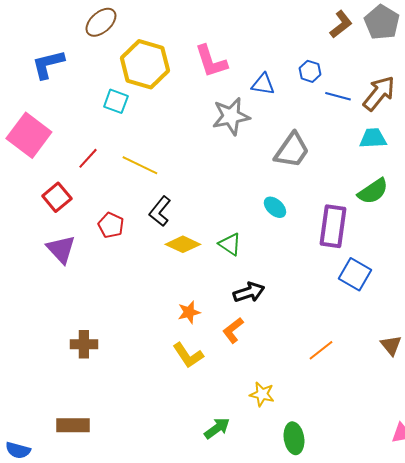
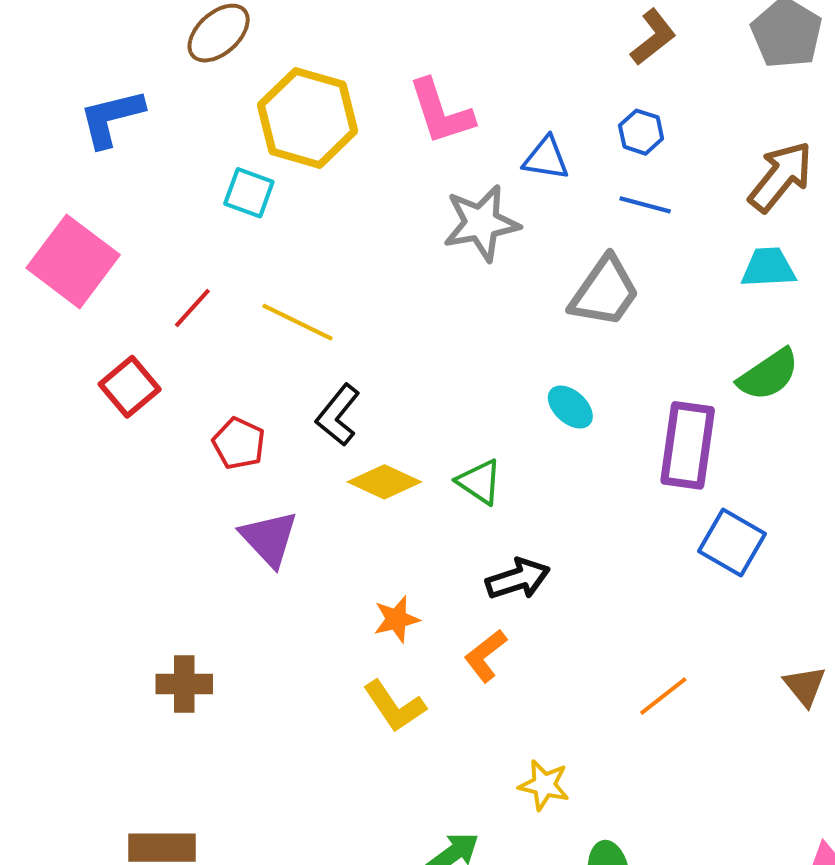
brown L-shape: (341, 24) -> (653, 37), moved
blue line: (338, 96) -> (645, 205), moved
purple triangle: (61, 249) -> (269, 538), moved

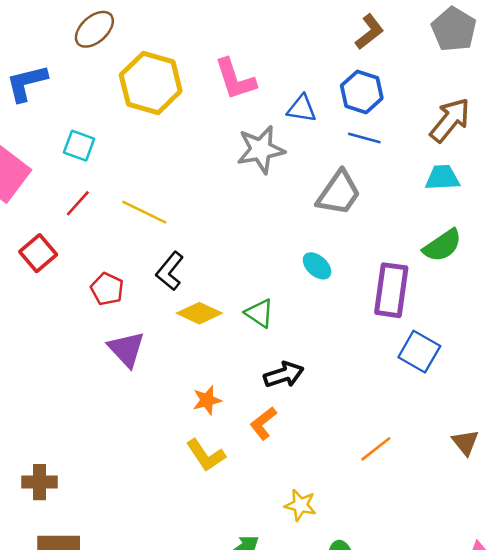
blue hexagon: (641, 132) -> (362, 92), size x1.5
cyan square: (249, 193) -> (79, 146), moved
brown cross: (184, 684) -> (39, 482), moved

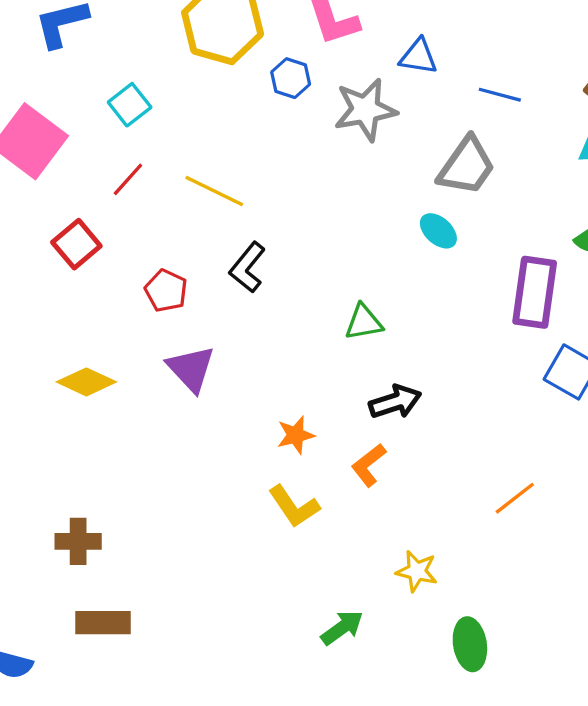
blue hexagon: (362, 92) -> (291, 78), moved, size x0.7
cyan square: (79, 146) -> (130, 105), turned 32
cyan ellipse: (317, 266) -> (438, 231), moved
yellow diamond: (199, 313) -> (86, 382), moved
green triangle: (259, 313) -> (364, 322), turned -44

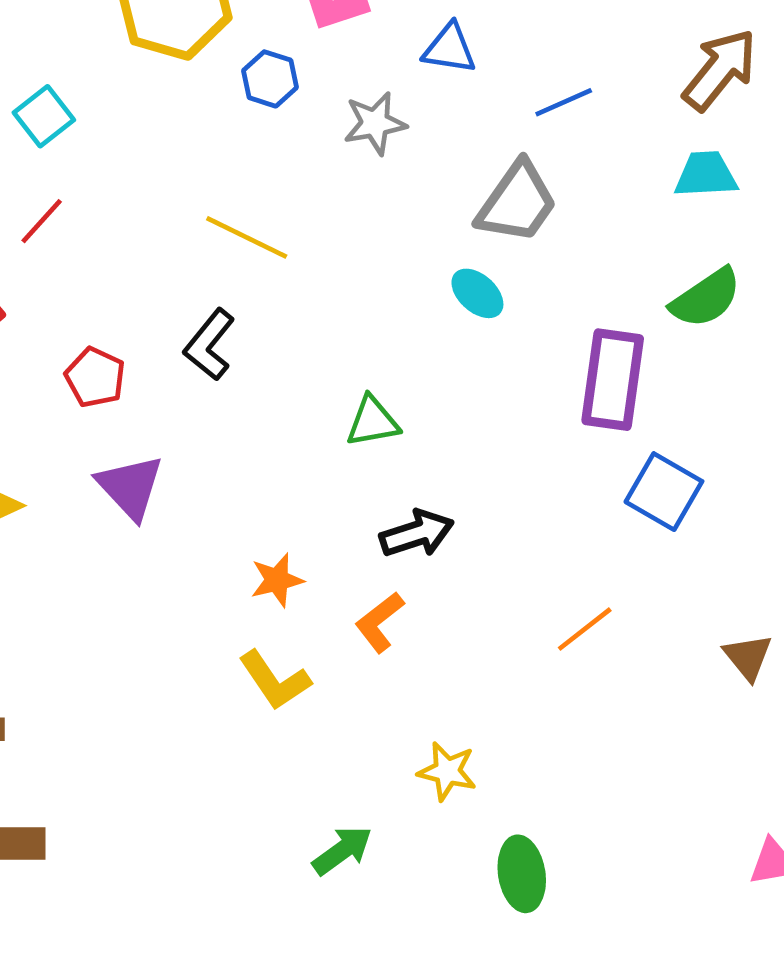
blue line: (500, 95) -> (564, 102), turned -39
gray star: (365, 110) -> (375, 123), size x0.7
yellow line: (214, 191) -> (247, 237), moved
orange line: (515, 498) -> (585, 629), moved

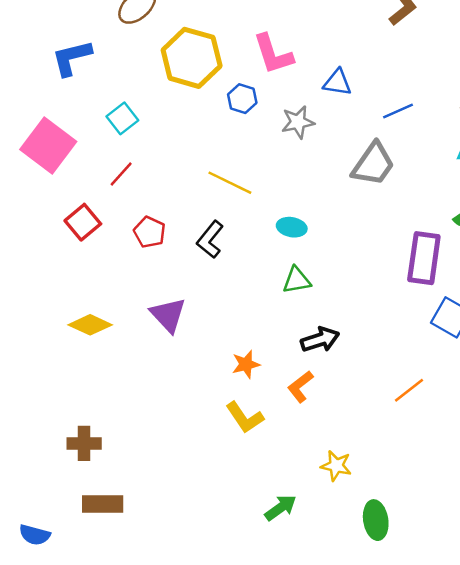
cyan ellipse: (477, 293) -> (292, 227), moved, turned -32
red pentagon: (95, 377) -> (150, 232), moved

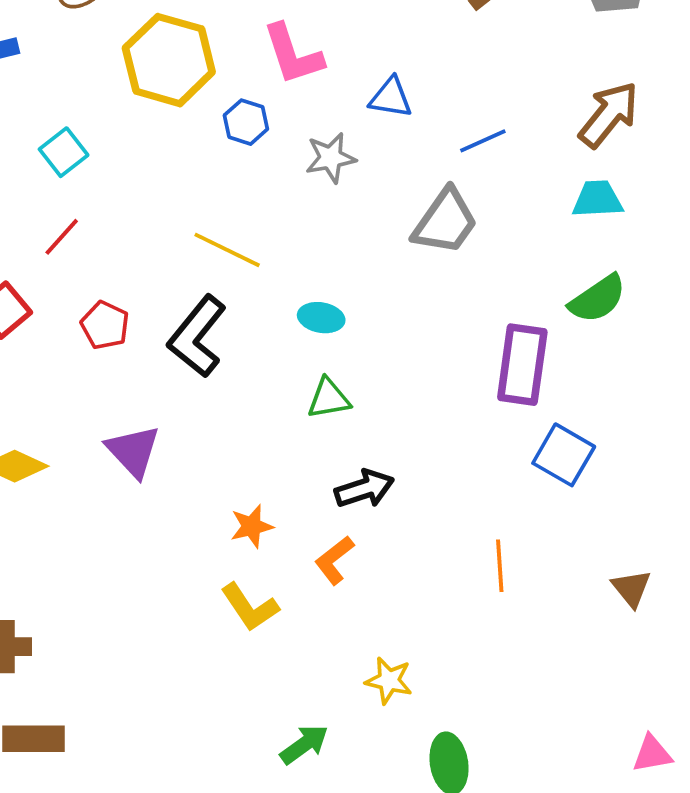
black L-shape: (210, 240) -> (197, 336), size x1.4
orange line: (409, 390) -> (500, 566), turned -56

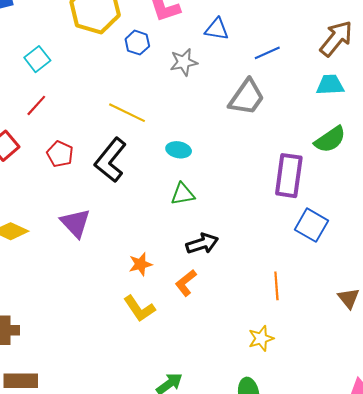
yellow star: (389, 680) -> (261, 338), moved, turned -30

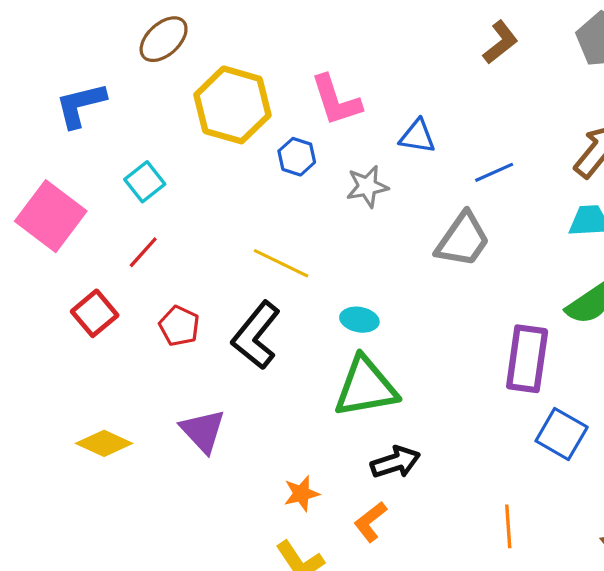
green triangle: (183, 194) -> (366, 387), size x1.8

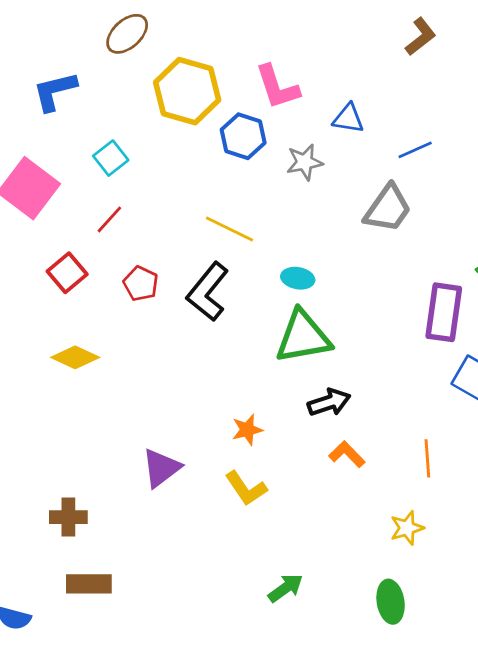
blue hexagon: (297, 157) -> (243, 136), size x1.4
purple triangle: (203, 431) -> (161, 468), moved, turned 36
yellow diamond: (104, 443) -> (75, 357), moved
orange L-shape: (370, 522) -> (347, 454), moved, turned 84

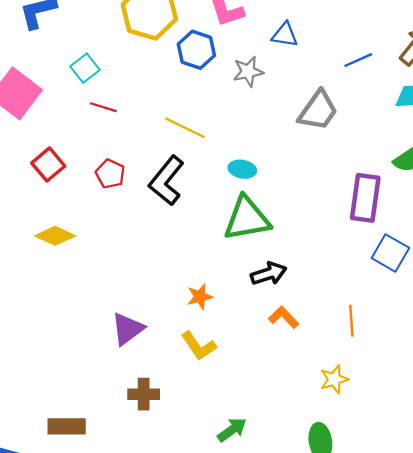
blue line: (415, 150) -> (358, 60), moved
red line: (109, 219) -> (103, 107), moved, turned 65
brown cross: (68, 517) -> (144, 394), moved

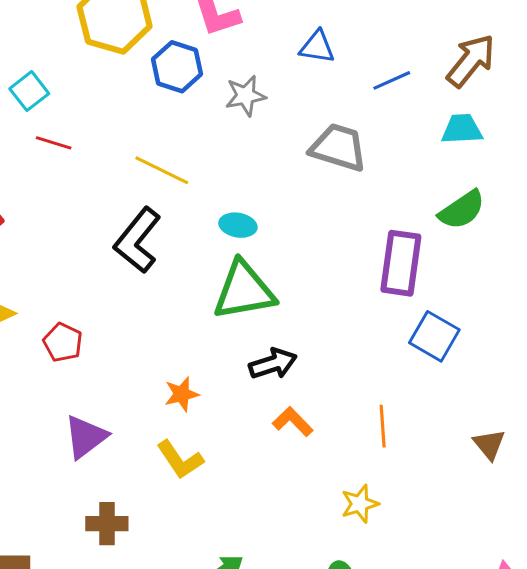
blue triangle: (285, 35) -> (317, 47), moved
gray trapezoid: (318, 111) -> (338, 147), turned -108
red pentagon: (110, 174) -> (63, 342), moved

